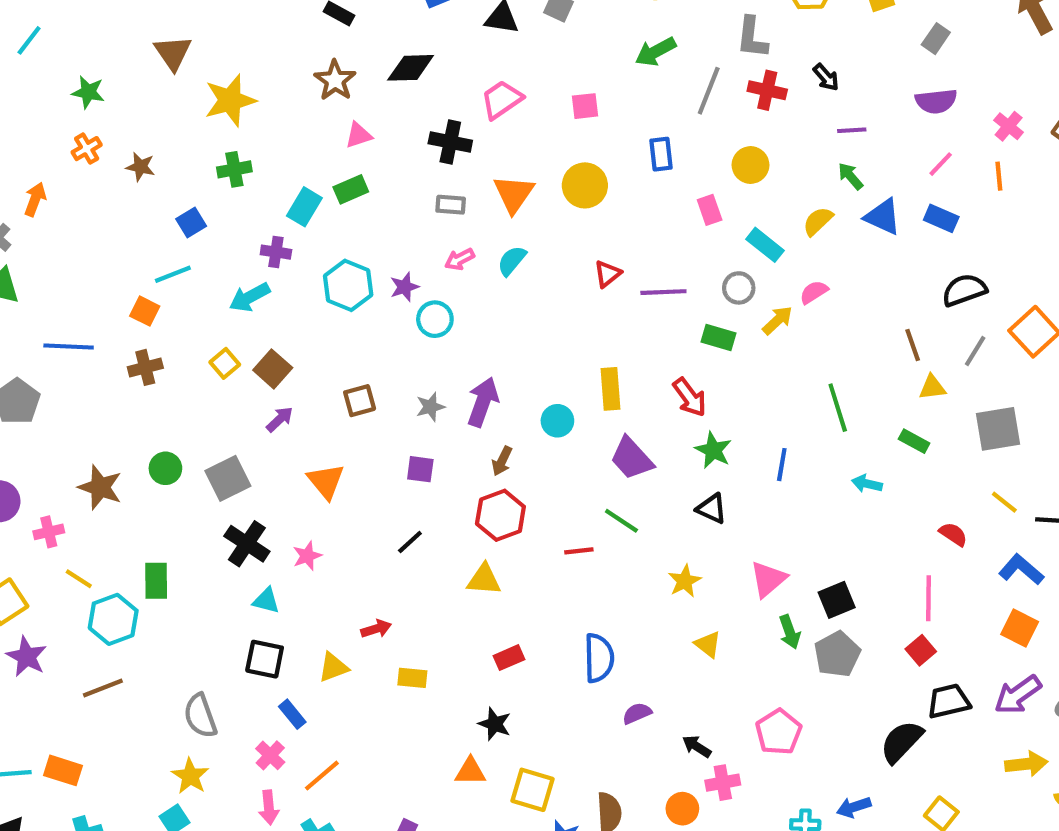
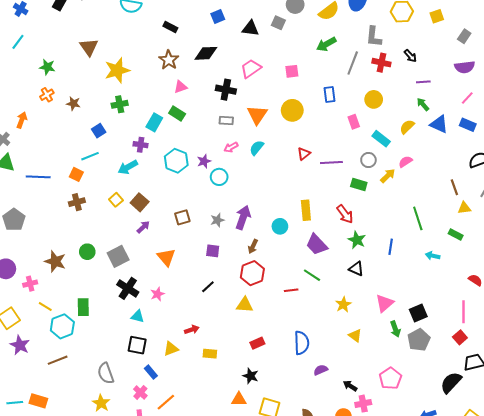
green rectangle: (351, 189) -> (177, 113), turned 56
blue line: (69, 347) -> (38, 177), moved

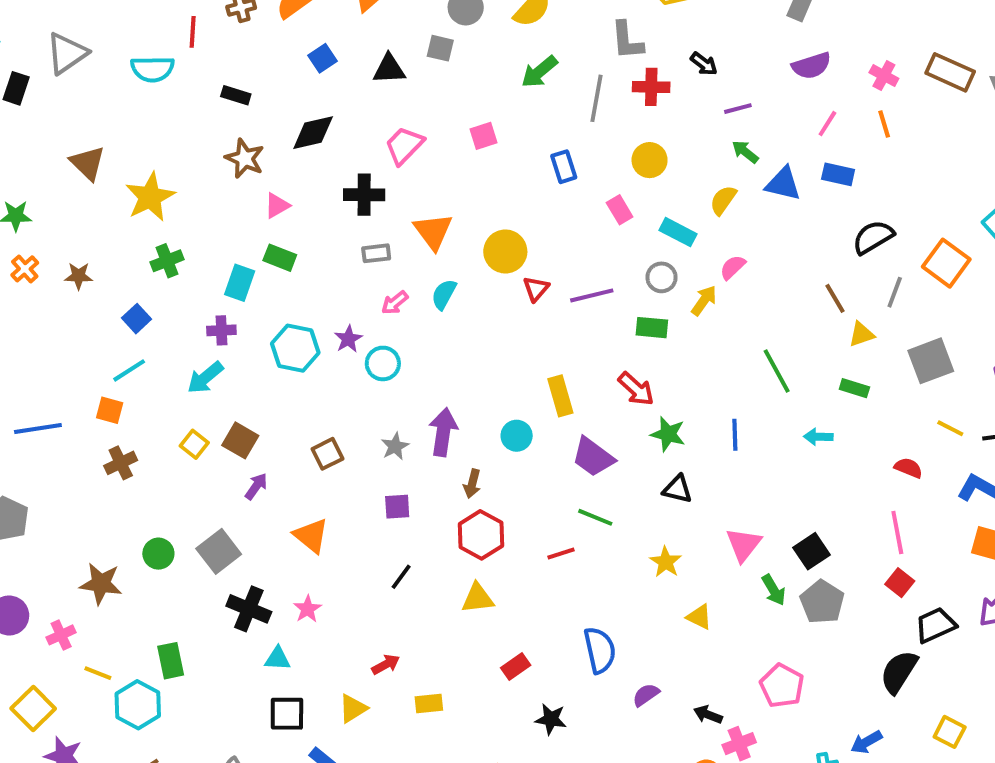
yellow circle: (292, 110) -> (505, 251), moved
black star: (251, 376) -> (551, 719), moved

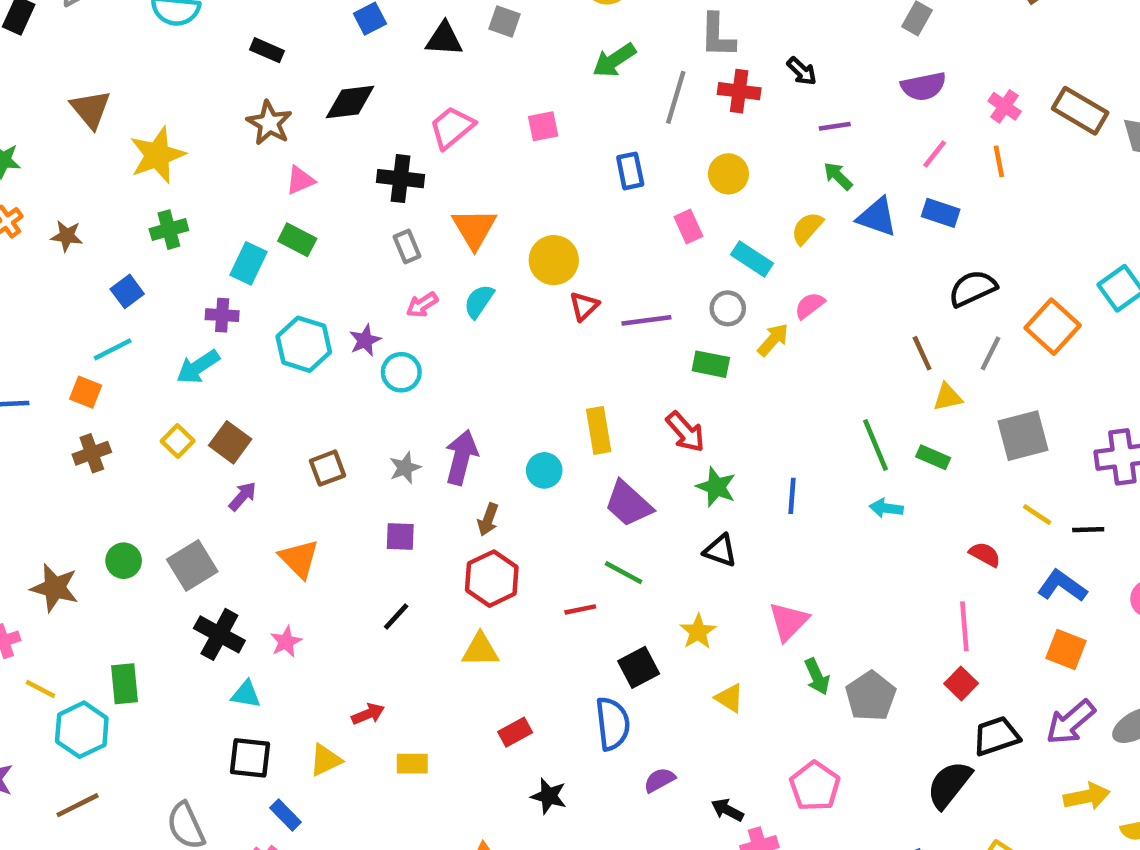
gray rectangle: (376, 253) -> (407, 247), turned 68
green line: (777, 371) -> (875, 445), moved
black square: (811, 551) -> (639, 667), moved

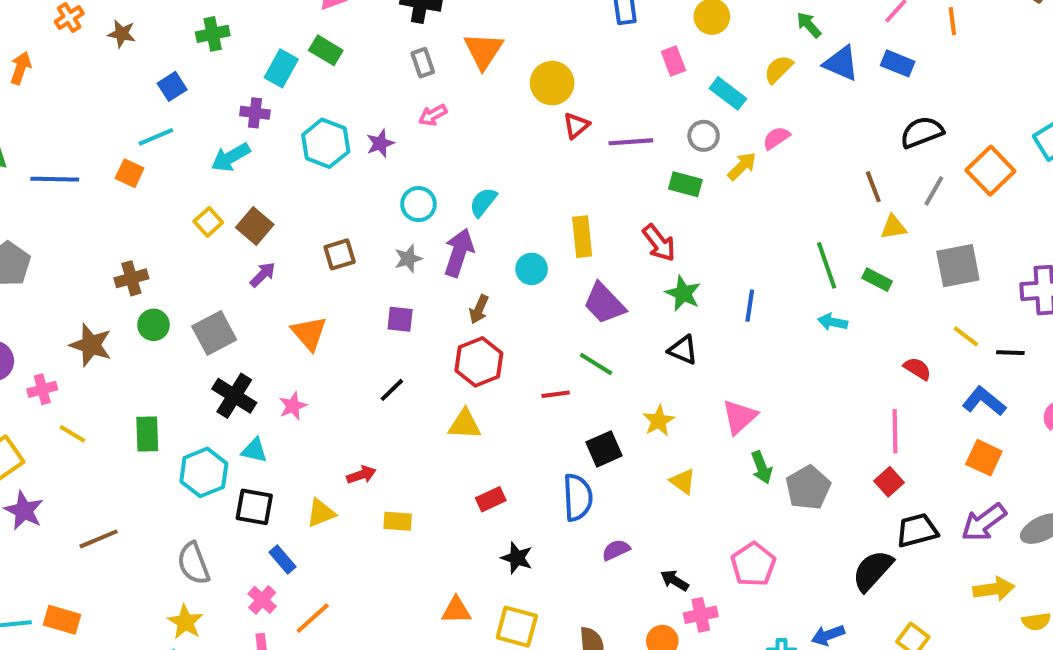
cyan semicircle: (479, 301) -> (483, 202), moved
cyan circle: (401, 372) -> (418, 204), moved
brown cross: (92, 453) -> (131, 278), moved
cyan hexagon: (82, 730) -> (204, 472), moved

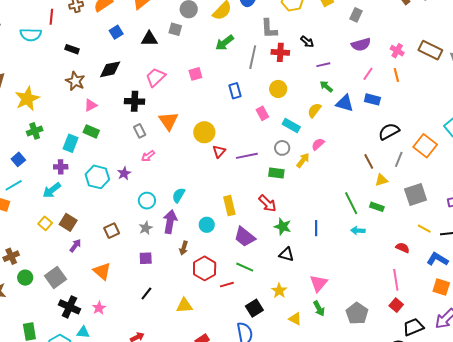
red hexagon: (479, 362) -> (205, 268), moved
green arrow: (762, 467) -> (319, 308), moved

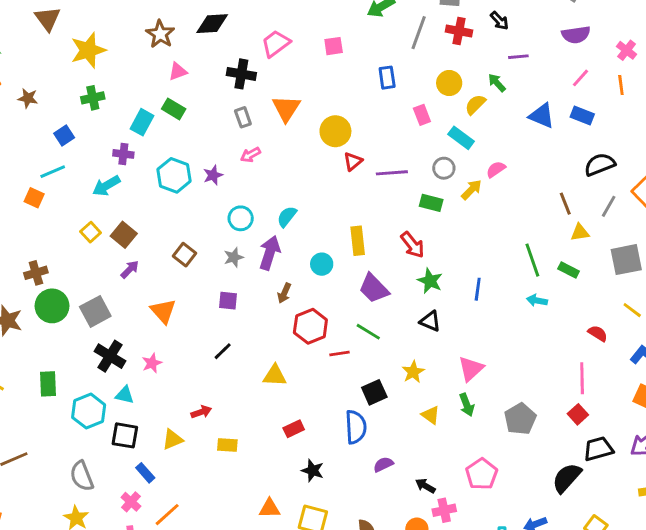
green arrow: (326, 86) -> (497, 83), moved
yellow semicircle: (314, 110) -> (475, 105), moved
brown square: (112, 231) -> (185, 255), turned -35
green circle: (25, 278) -> (52, 306), size x1.5

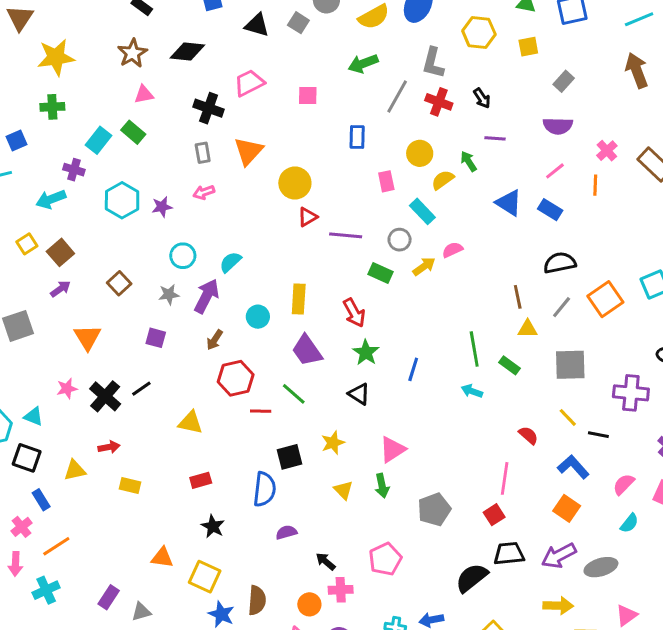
black cross: (110, 356) -> (105, 396), moved

